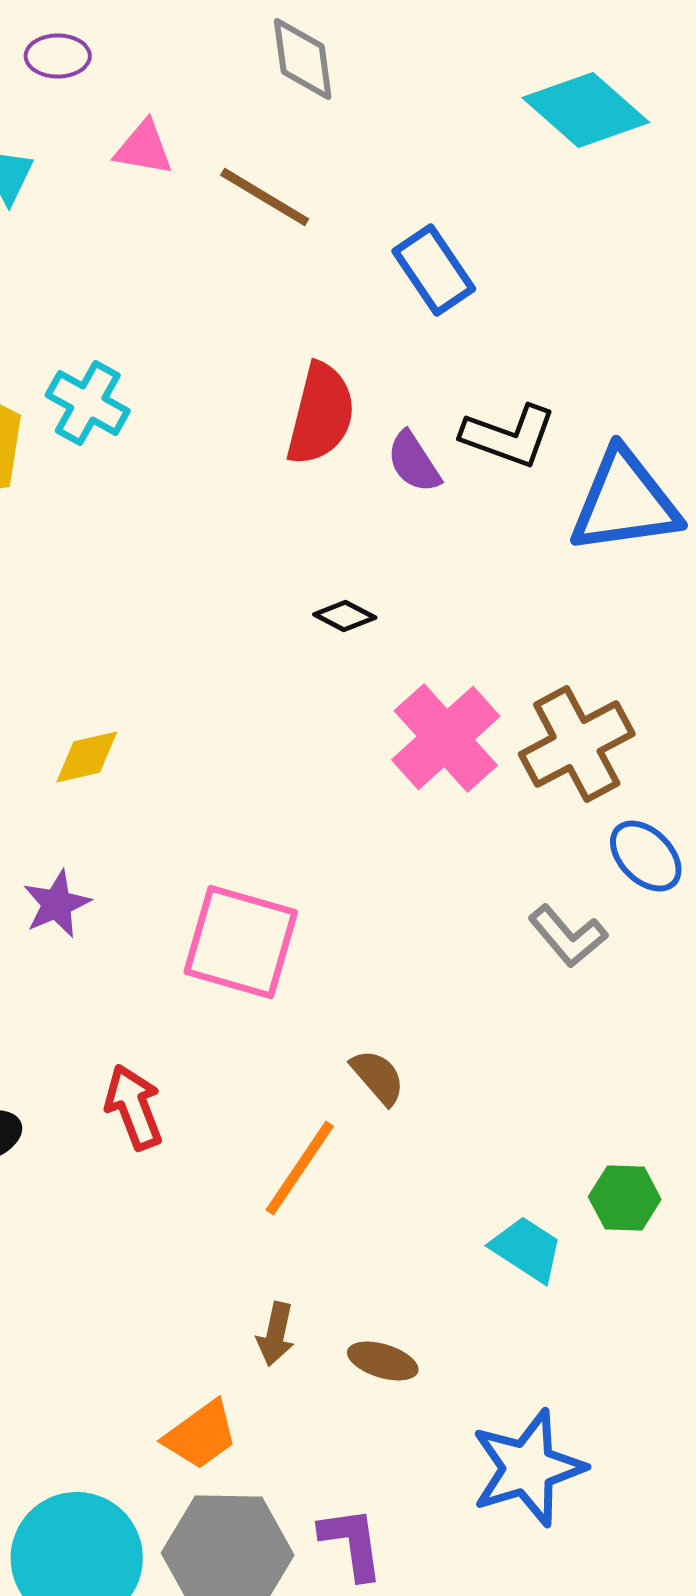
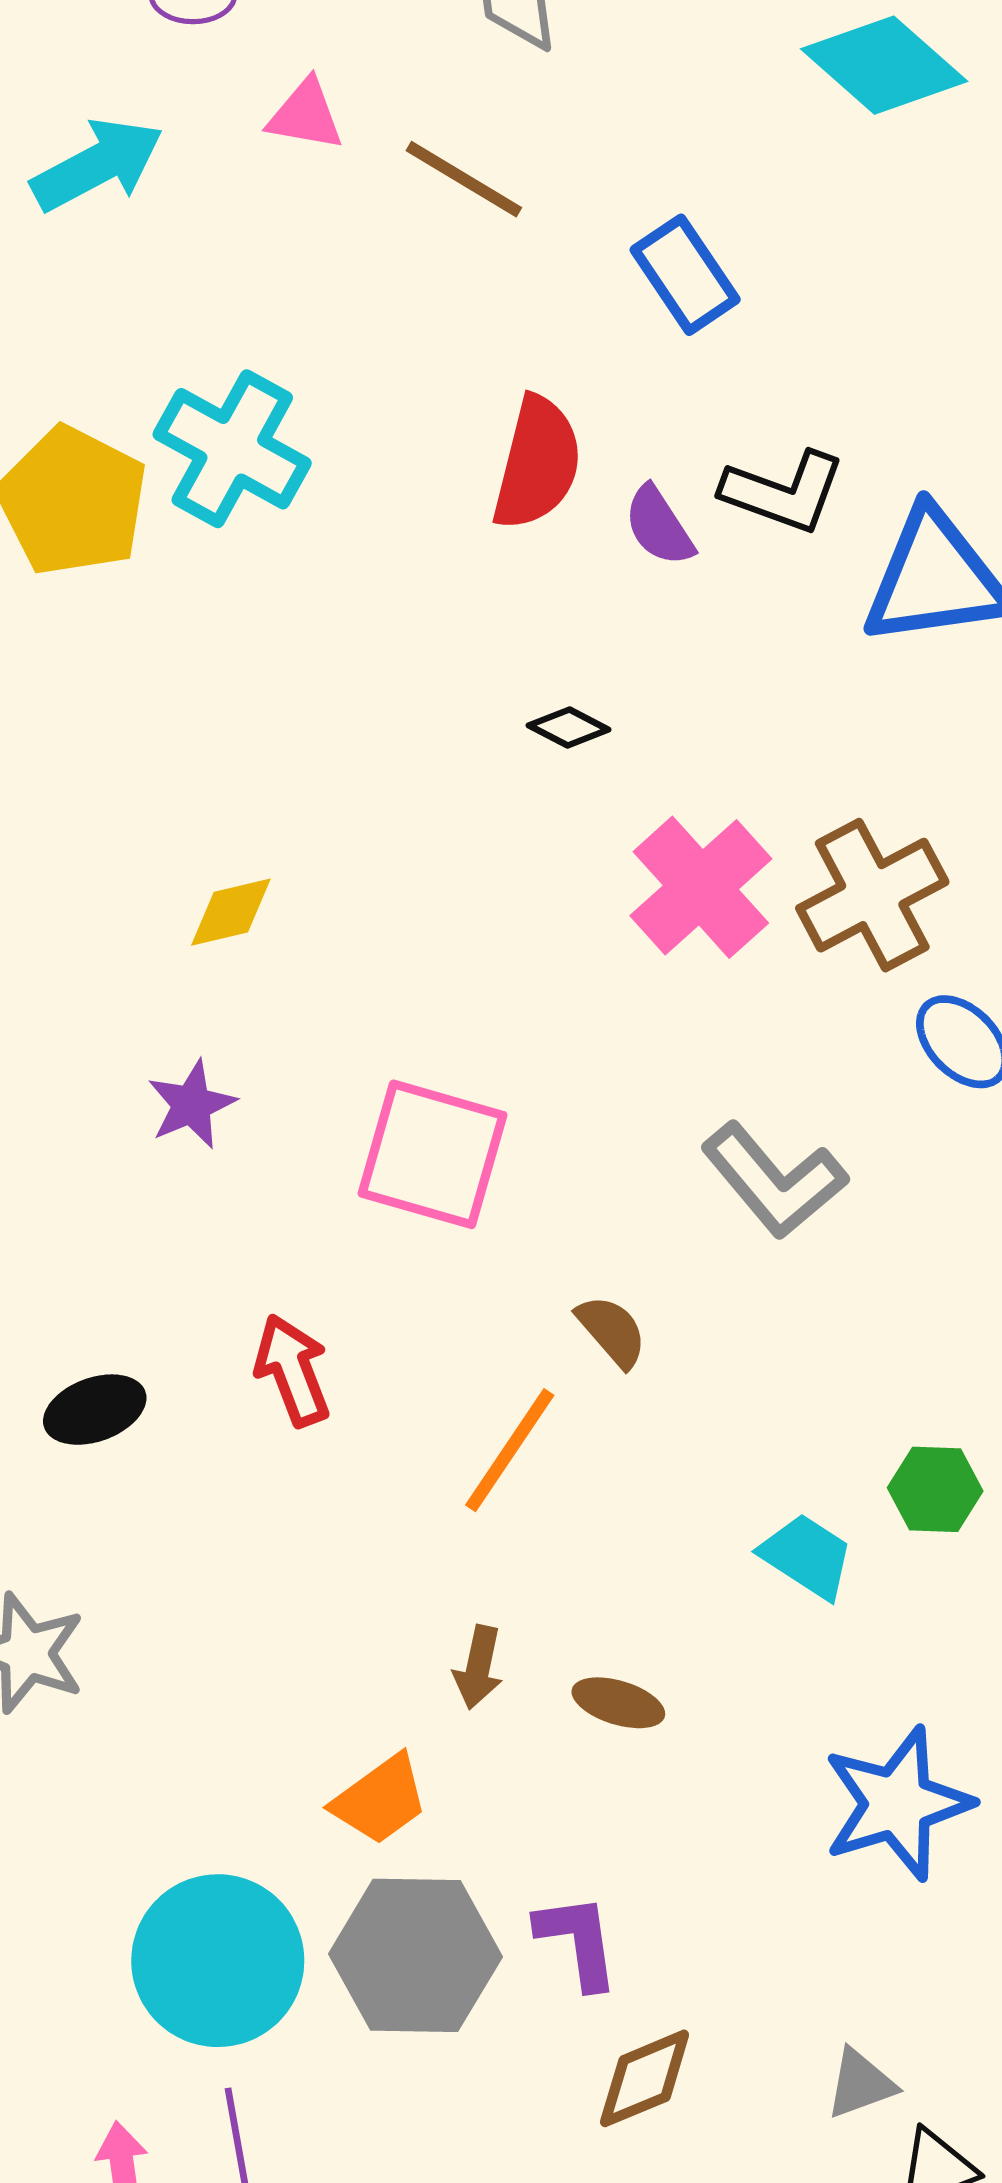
cyan cross: (88, 403) -> (232, 449), size x1.4
gray L-shape: (568, 936) -> (774, 1180), moved, size x1.4
blue star: (528, 1468) -> (897, 1804), moved

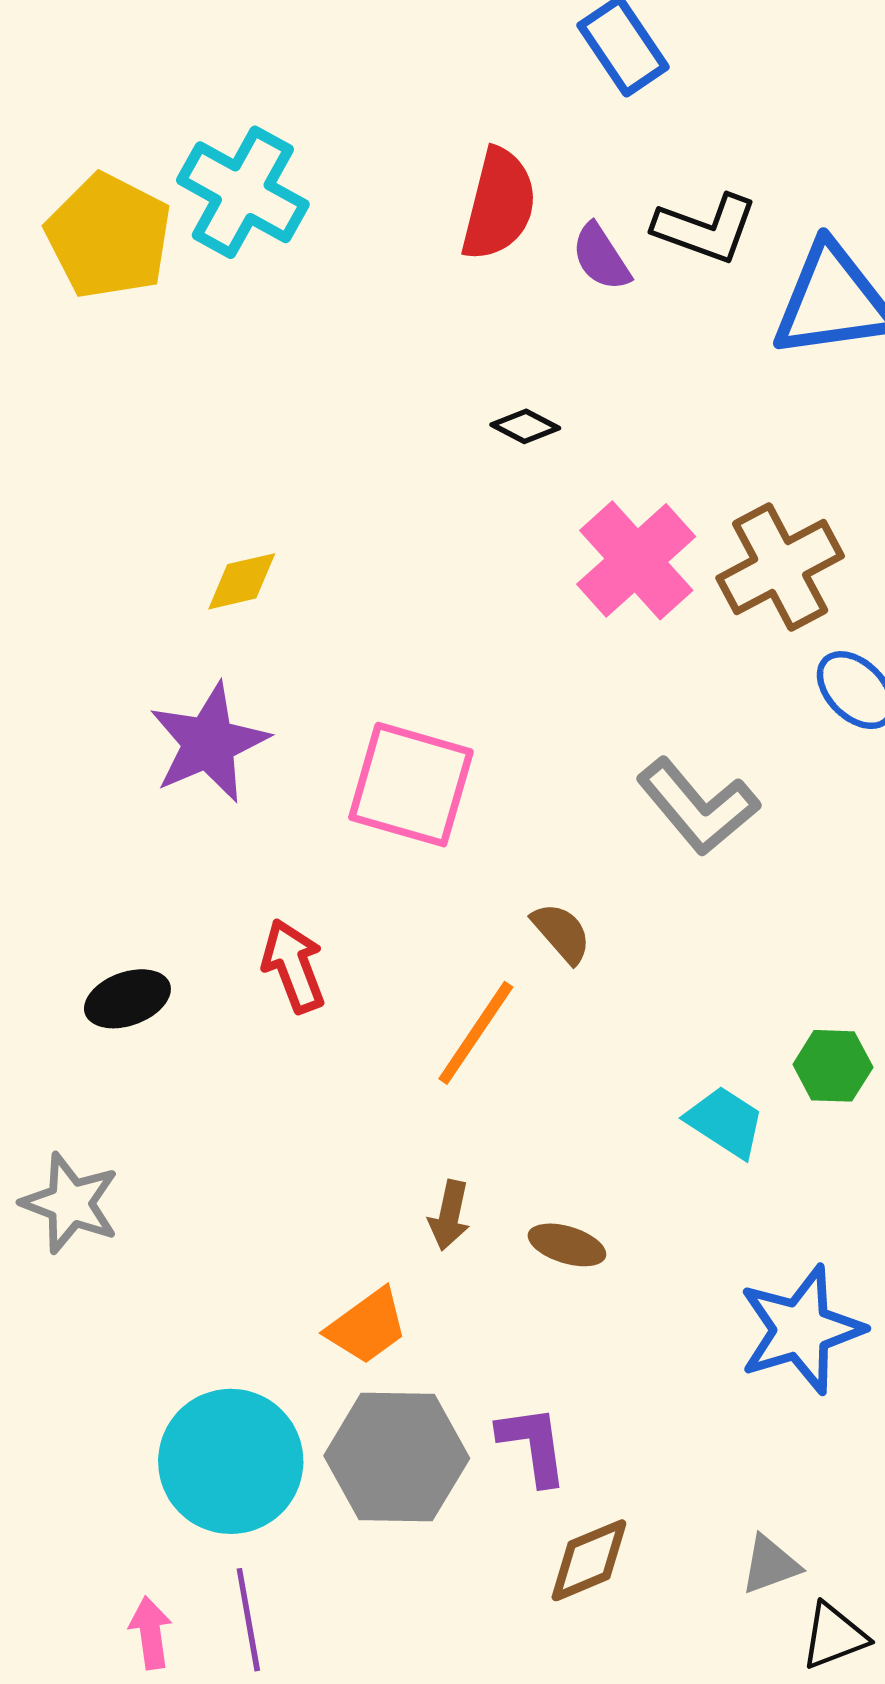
purple star: (192, 1105) -> (209, 743), size x1.6

